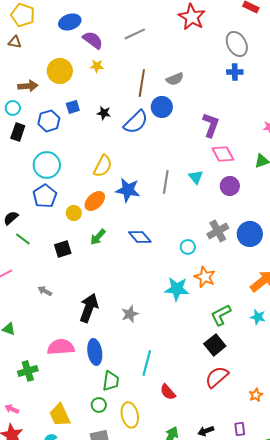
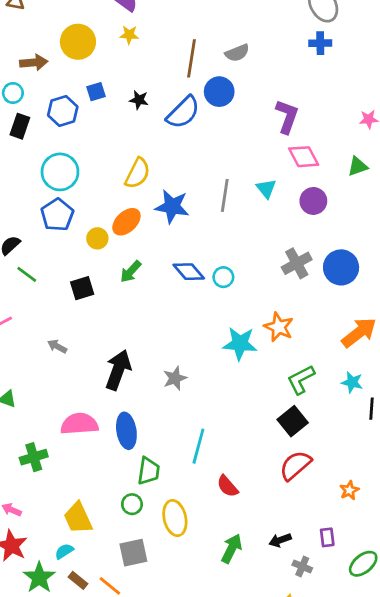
cyan circle: (188, 247) -> (223, 277), moved

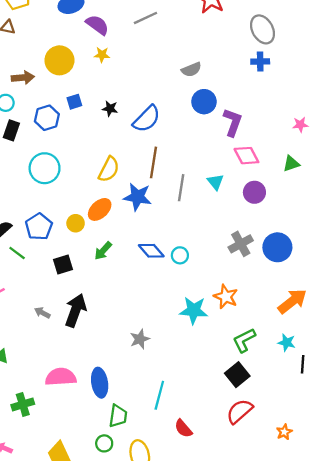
brown line: (192, 58) -> (154, 162), moved
blue circle: (219, 92) -> (204, 102), moved
blue pentagon: (57, 215) -> (39, 227), moved
black arrow: (118, 370) -> (76, 310), moved

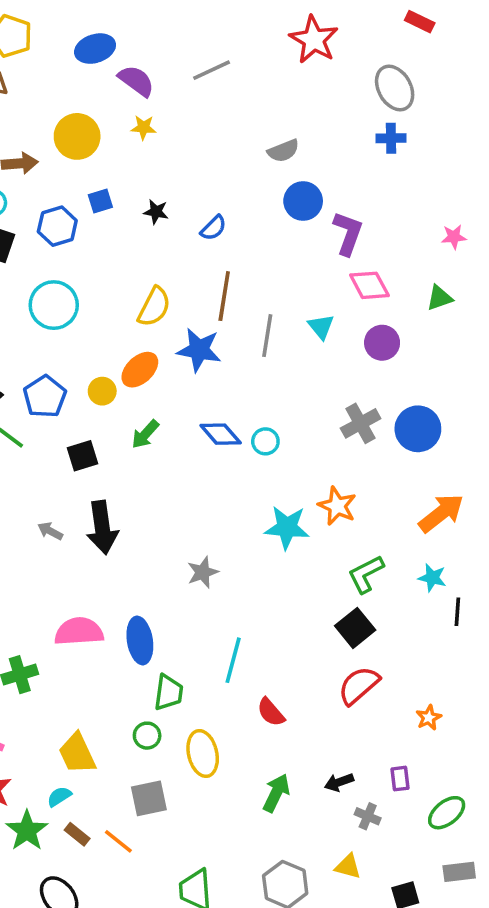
blue semicircle: (147, 119) -> (213, 228), size x0.6
black arrow: (76, 310) -> (102, 527), turned 152

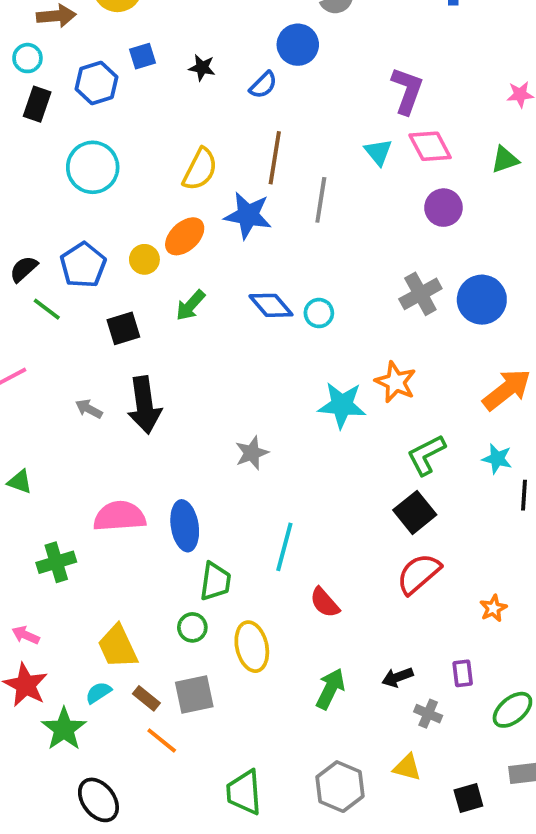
blue circle: (303, 201) -> (298, 45), moved
cyan triangle: (321, 327) -> (378, 152), moved
brown rectangle: (77, 834) -> (146, 698), moved

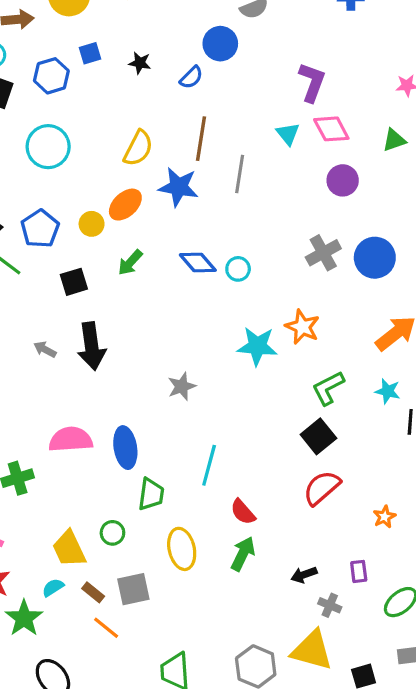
green circle: (192, 627) -> (112, 533), moved
green arrow: (330, 689) -> (243, 554), moved
yellow triangle: (407, 767) -> (312, 650), size x1.8

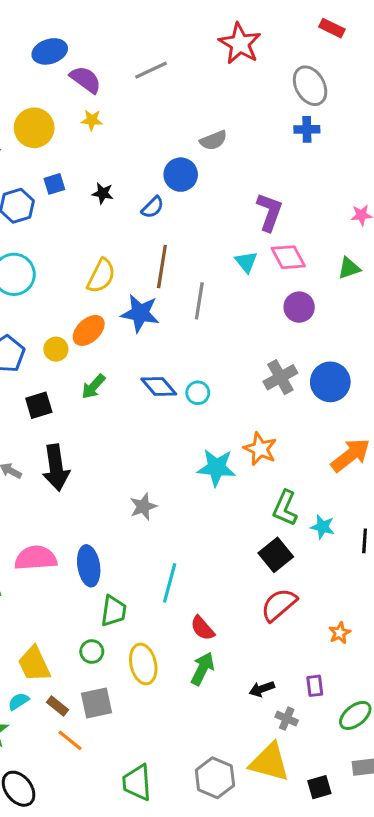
green L-shape: (328, 388) -> (285, 508), turned -39
cyan star: (388, 391) -> (322, 527), moved
green circle: (112, 533) -> (92, 652), moved

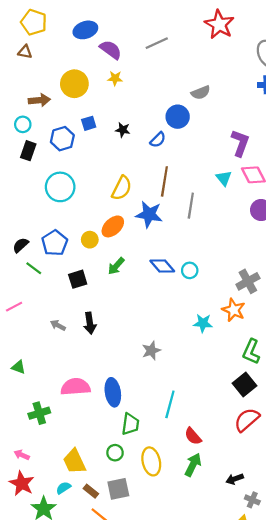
gray cross: (280, 377) -> (248, 281), moved
black arrow: (56, 468) -> (90, 323), size x0.7
cyan star: (216, 468) -> (203, 323), size x0.7

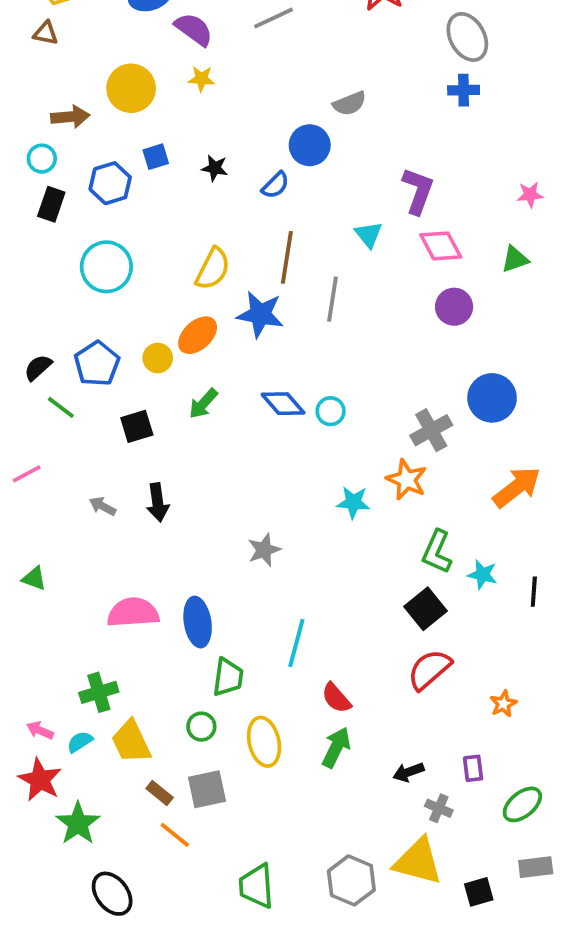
cyan triangle: (224, 178) -> (369, 235), moved
green cross: (39, 413) -> (99, 692), moved
cyan semicircle: (63, 488) -> (80, 742), moved

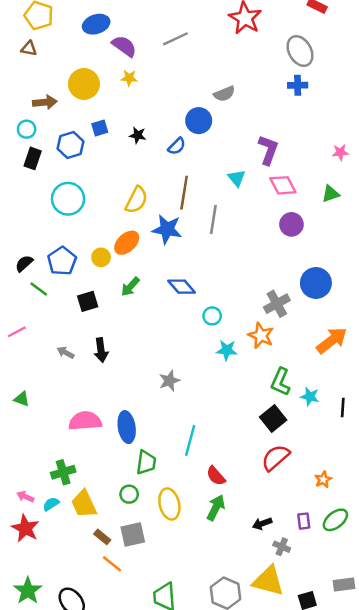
cyan circle: (331, 411) -> (212, 316), moved
green ellipse: (522, 804) -> (335, 520), moved
green star: (78, 823) -> (28, 591), moved

